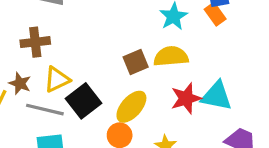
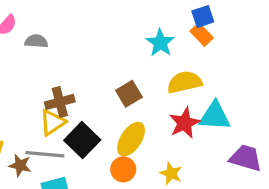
brown cross: (35, 42) -> (60, 102), moved
yellow semicircle: (171, 56) -> (185, 82), moved
brown star: (20, 83) -> (20, 165), moved

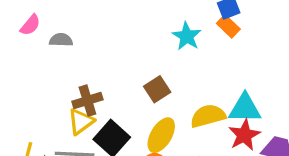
yellow semicircle: (185, 82) -> (208, 116), moved
red star: (185, 123) -> (244, 135), moved

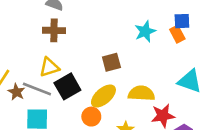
brown cross: (87, 101) -> (54, 30), moved
cyan triangle: (245, 108) -> (190, 81), moved

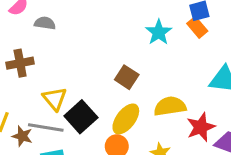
brown cross: (54, 30) -> (20, 63), moved
brown square: (111, 62) -> (127, 77), turned -30
yellow triangle: (49, 67) -> (55, 99), turned -40

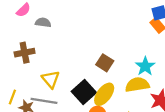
cyan star: (159, 32) -> (145, 66), moved
black square: (81, 117) -> (84, 92), moved

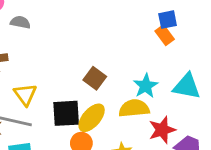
black square: (84, 92) -> (66, 113), turned 35

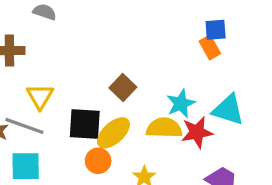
red star: (162, 130) -> (197, 132), moved

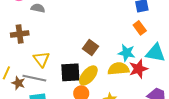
orange rectangle: (210, 47) -> (140, 28), moved
cyan star: (181, 103) -> (127, 53), turned -30

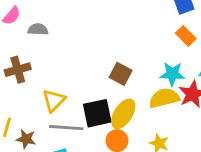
yellow triangle: (41, 59) -> (54, 101), turned 30
gray line: (34, 78) -> (66, 128), moved

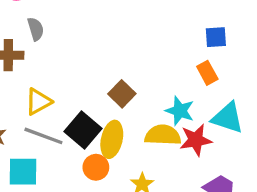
gray semicircle: (38, 29) -> (36, 29), moved, turned 54
black square: (97, 113) -> (83, 130), turned 36
yellow ellipse: (123, 114) -> (112, 139), turned -36

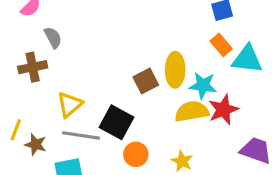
brown square: (122, 94) -> (146, 81), turned 30
cyan triangle: (228, 118) -> (247, 59), moved
yellow ellipse: (112, 139) -> (175, 70), moved

